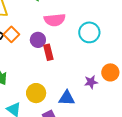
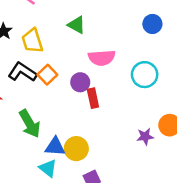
blue triangle: (67, 98) -> (55, 147), moved

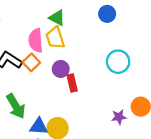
blue circle: (152, 24) -> (107, 14), moved
yellow trapezoid: (32, 41) -> (55, 38), moved
pink semicircle: (102, 58) -> (36, 40), moved, turned 90

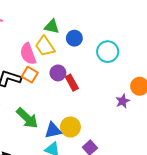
blue circle: (107, 14) -> (74, 38), moved
green triangle: (57, 18) -> (52, 26), moved

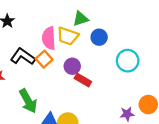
green triangle: (52, 26) -> (81, 19), turned -49
yellow trapezoid: (45, 46) -> (68, 36), turned -55
red rectangle: (72, 83) -> (83, 80), turned -49

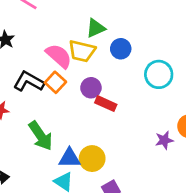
pink semicircle: (49, 38) -> (59, 56), turned 140

